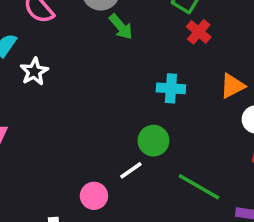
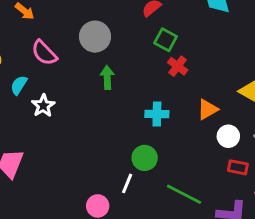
green arrow: (121, 27) -> (107, 78), moved, turned -140
white line: (131, 170) -> (127, 183), turned -30

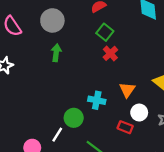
orange triangle: (208, 109) -> (127, 90), turned -35
cyan cross: (157, 114) -> (97, 100), moved
red rectangle: (238, 167) -> (125, 127), moved

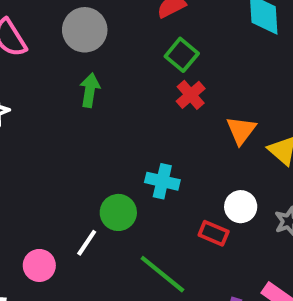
orange triangle: (127, 90) -> (241, 130), moved

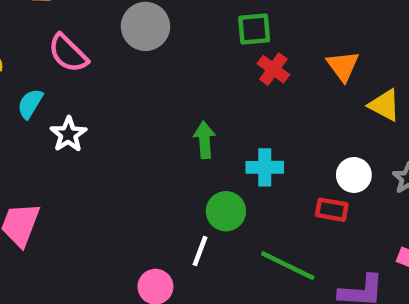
green square: (182, 55) -> (254, 29), turned -32
green arrow: (90, 90) -> (204, 140), moved
orange triangle: (241, 130) -> (343, 66), moved

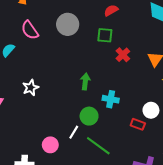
green square: (254, 29) -> (105, 35), moved
white star: (68, 134) -> (31, 88), moved
green line: (288, 266) -> (98, 146), moved

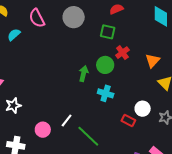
white star: (31, 88) -> (13, 106), moved
green circle: (89, 116) -> (105, 65), moved

